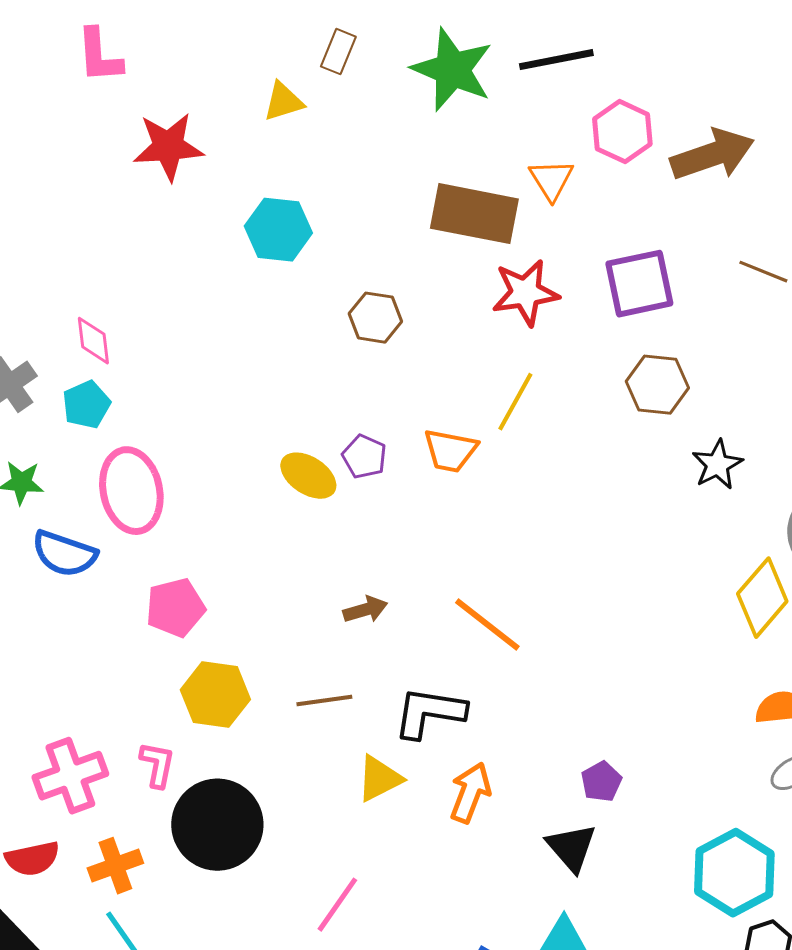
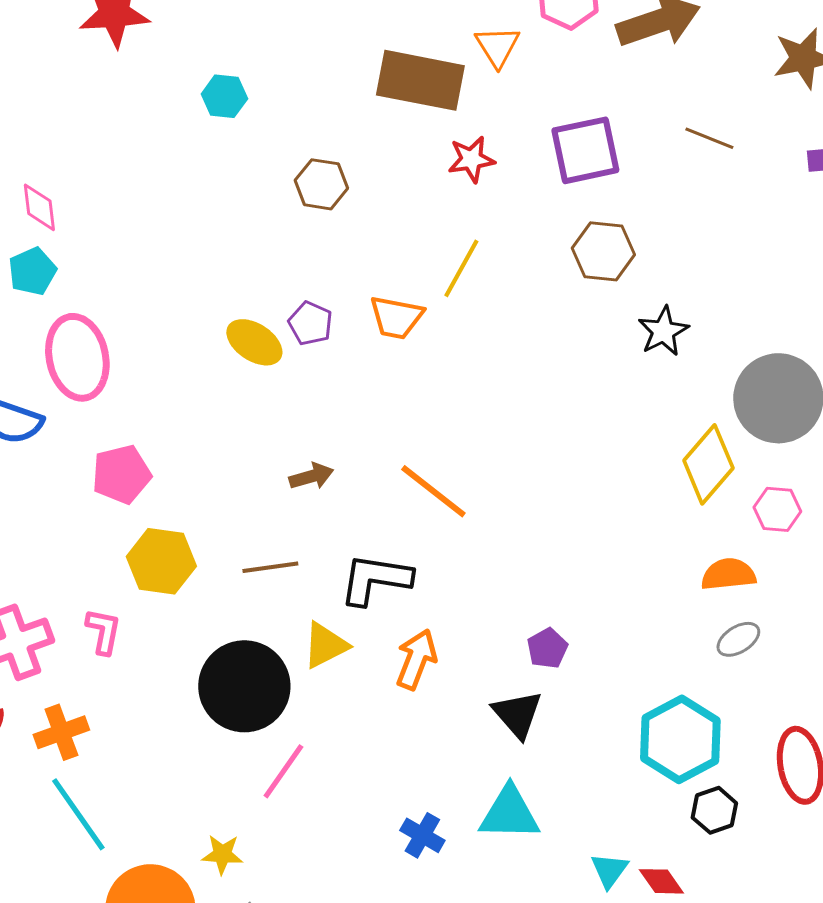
cyan hexagon: (278, 230) -> (224, 96), size x0.7
red star: (525, 293) -> (471, 159), size x0.7
black circle: (217, 825) -> (244, 686), moved

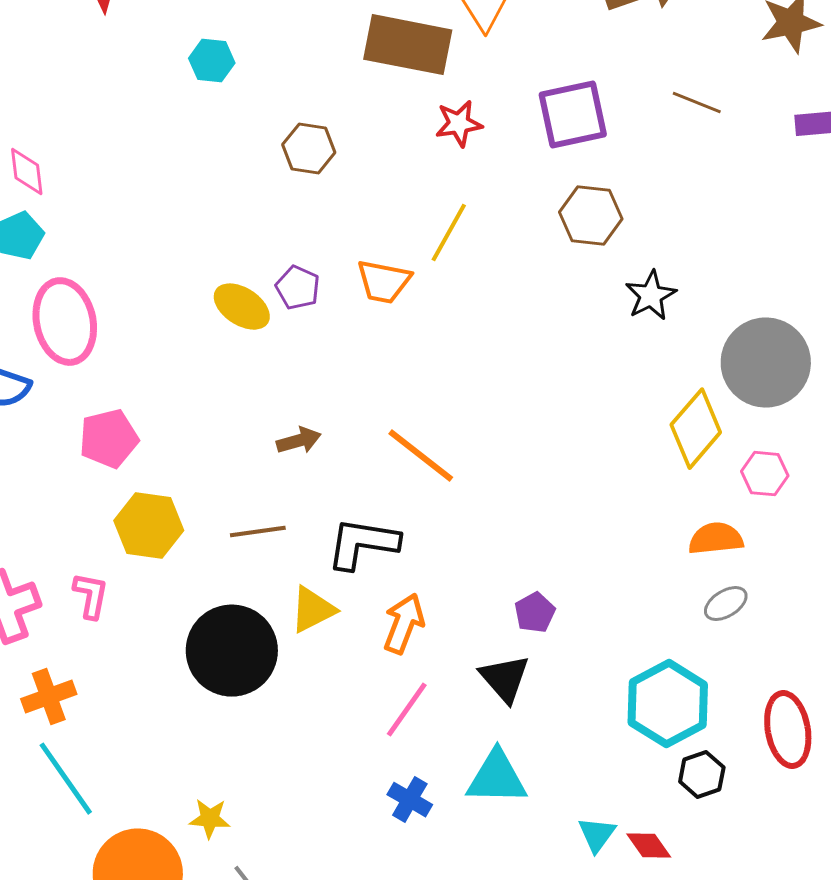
pink line: (283, 771) -> (407, 710), moved

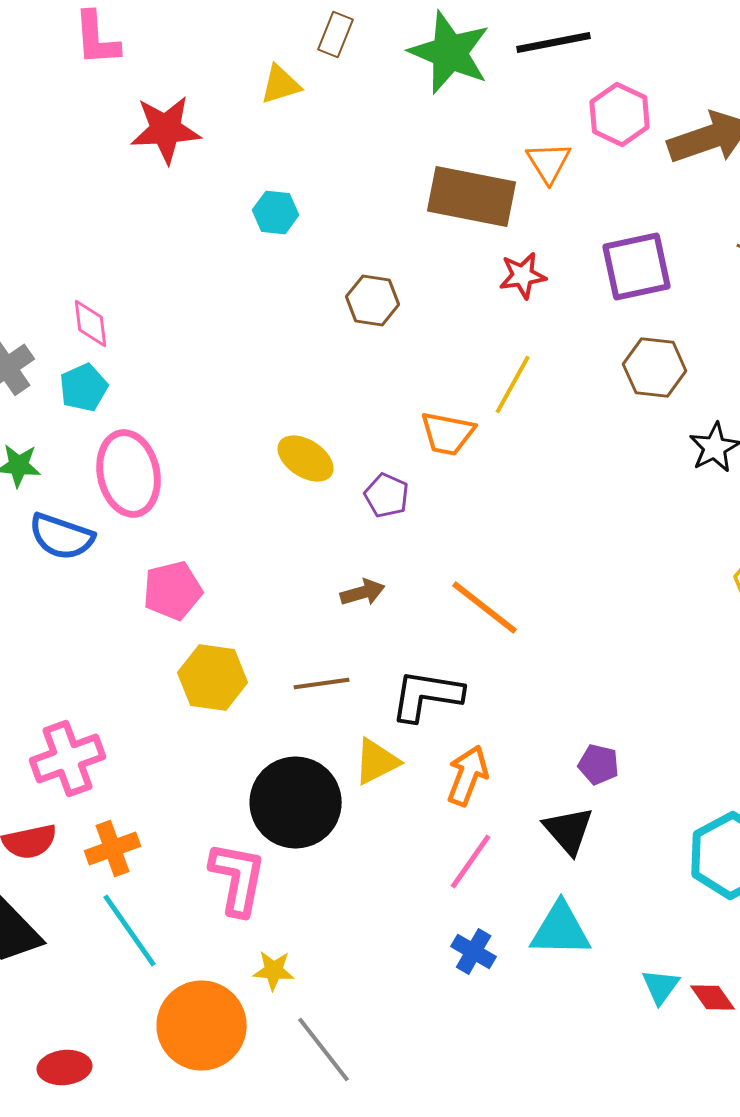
purple pentagon: (298, 288) -> (387, 496), moved
pink L-shape: (91, 596) -> (238, 878), moved, size x1.6
purple pentagon: (535, 613) -> (599, 764), turned -30

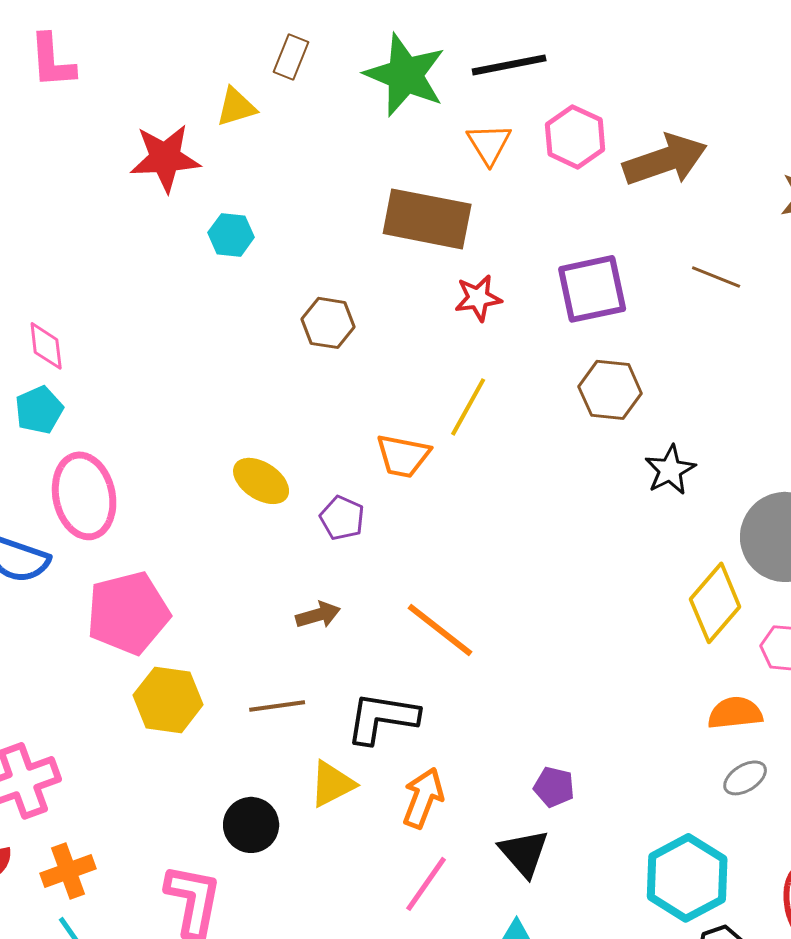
red star: (166, 130) -> (165, 158), moved
orange triangle: (549, 162) -> (489, 144), moved
pink pentagon: (173, 590) -> (128, 613), size x1.4
black circle: (296, 802) -> (251, 825), size x0.6

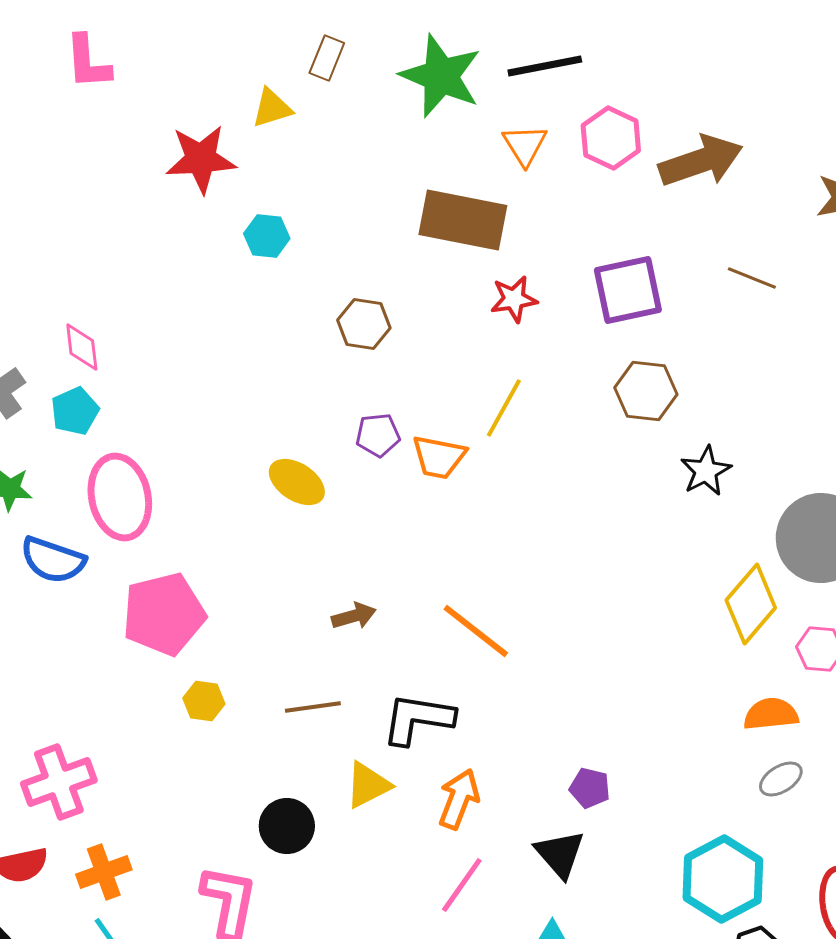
purple pentagon: (342, 518) -> (378, 435), moved, turned -30
yellow hexagon: (168, 700) -> (204, 701), size x0.6

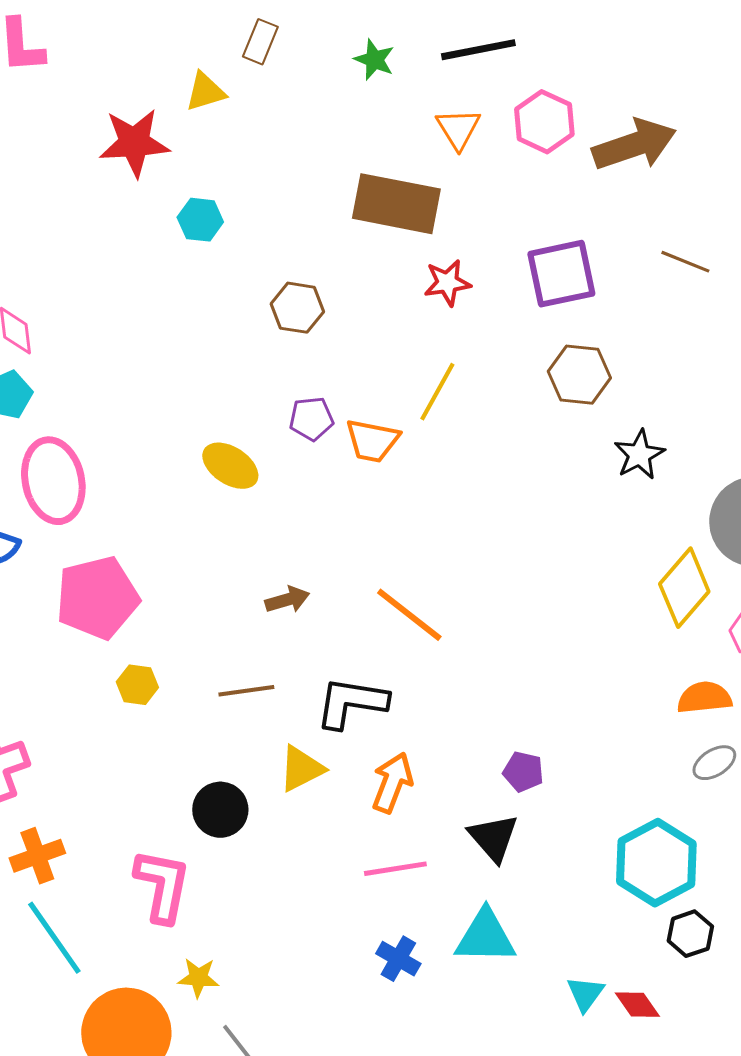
green star: (441, 76) -> (374, 60), size x0.5
pink line: (462, 885) -> (395, 869), turned 46

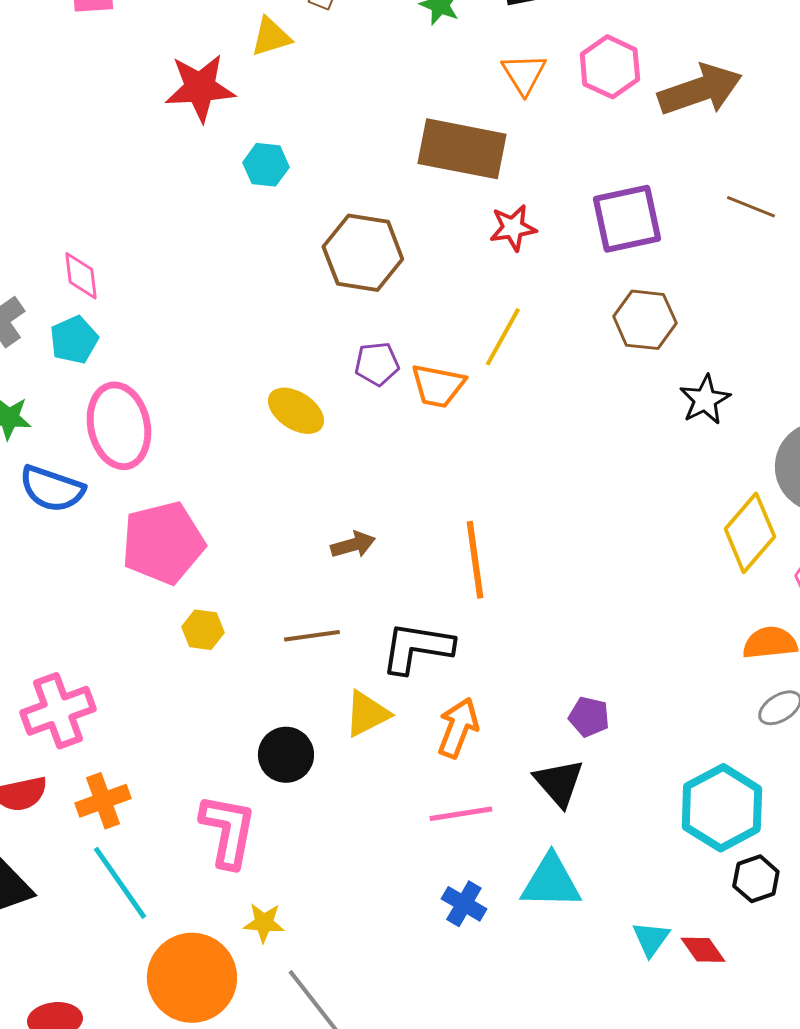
brown hexagon: (297, 308) -> (363, 253), size x1.5
orange line: (409, 615) -> (475, 560), turned 44

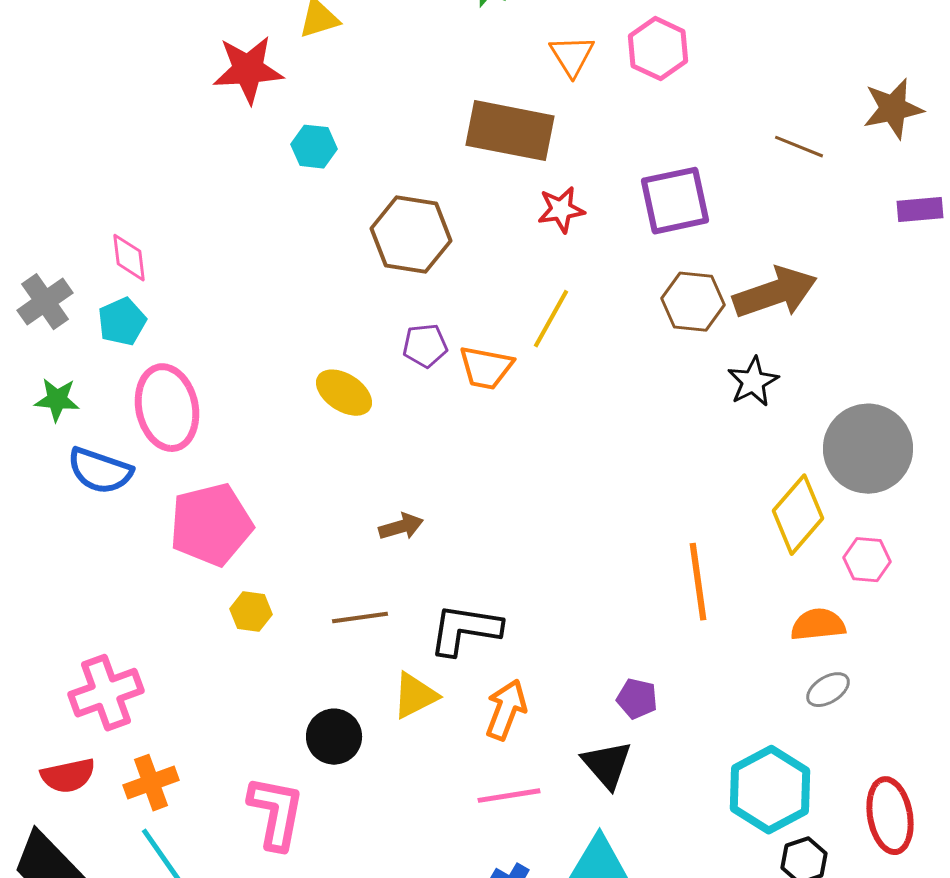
brown arrow: (700, 90) -> (775, 293), moved
brown line: (751, 207) -> (799, 147), moved
orange line: (475, 560) -> (698, 582), moved

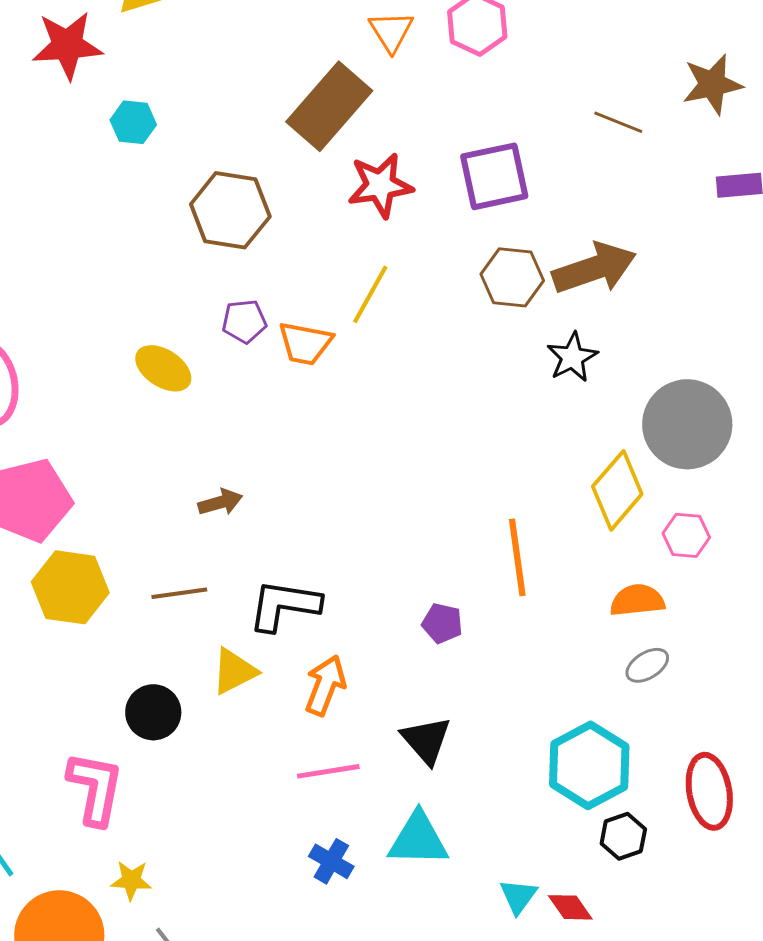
brown rectangle: (510, 131) -> (329, 106), turned -60
red star: (561, 210) -> (380, 185), size x1.4
yellow hexagon: (251, 612) -> (70, 587), size x1.8
purple pentagon: (637, 699) -> (442, 623), moved

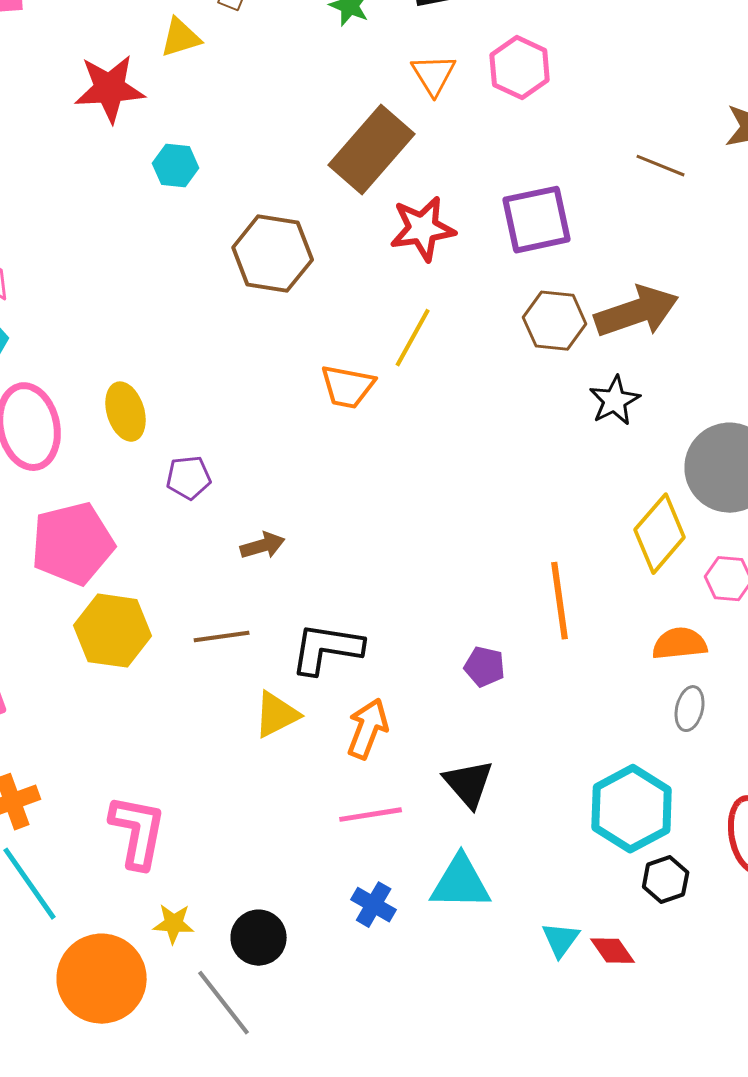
purple pentagon: (244, 321) -> (189, 478), moved
yellow ellipse: (163, 368) -> (126, 412), moved, turned 40
gray ellipse: (647, 665) -> (690, 709), turned -45
black circle: (153, 712) -> (259, 938), moved

